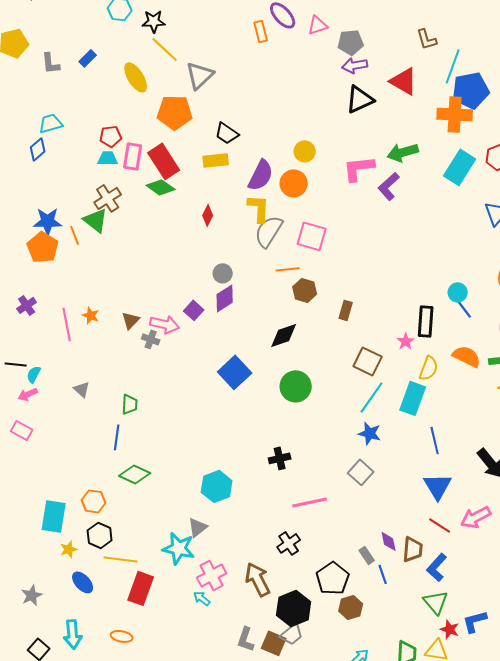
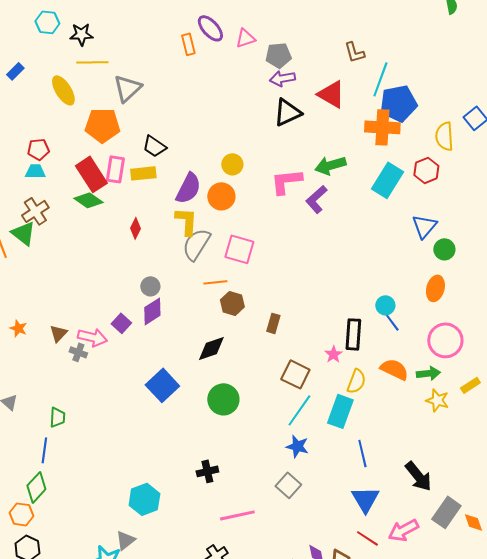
yellow line: (165, 49) -> (92, 62), turned -44
pink rectangle: (133, 156) -> (115, 169), moved
green diamond: (135, 474) -> (36, 487), moved, turned -72

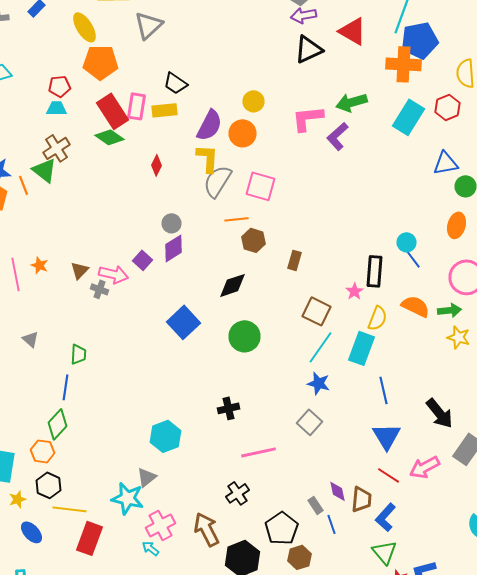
orange pentagon: (102, 125) -> (100, 62), moved
blue triangle: (424, 226) -> (446, 163), turned 40

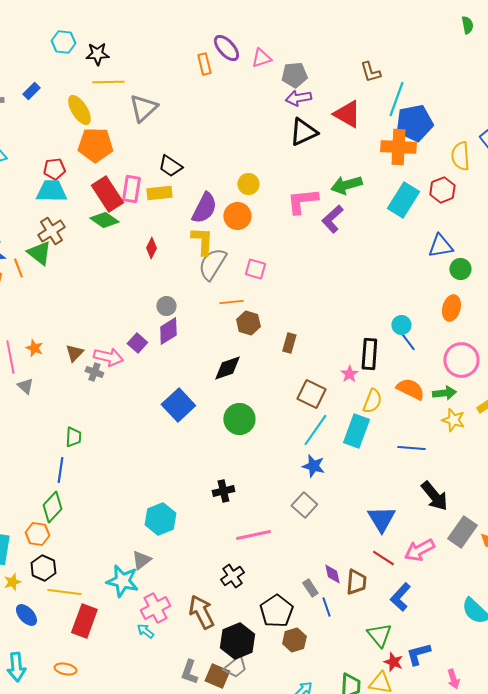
cyan trapezoid: (56, 108) -> (51, 191), size x1.5
pink square: (260, 186) -> (255, 269), size x0.7
gray triangle: (30, 339) -> (25, 386), moved
blue line: (384, 390) -> (411, 448), moved, turned -72
blue L-shape: (386, 517) -> (400, 597), moved

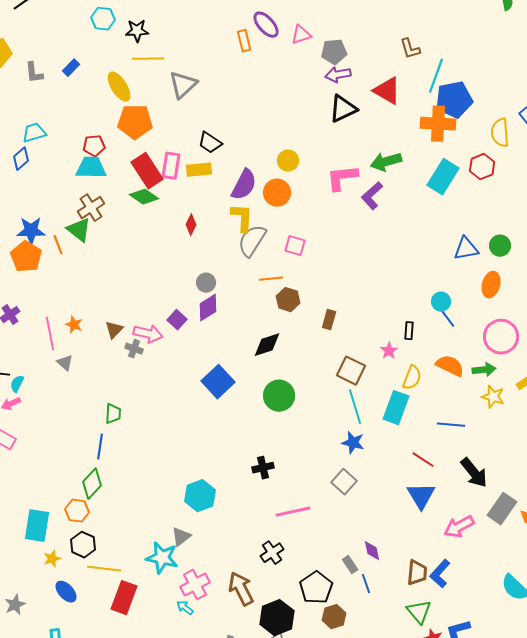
blue triangle: (440, 246) -> (466, 249), moved
black rectangle: (369, 354) -> (409, 331), size x0.6
cyan line: (315, 430) -> (355, 407), turned -52
red line: (383, 558) -> (423, 460), moved
brown trapezoid: (356, 582) -> (417, 573), moved

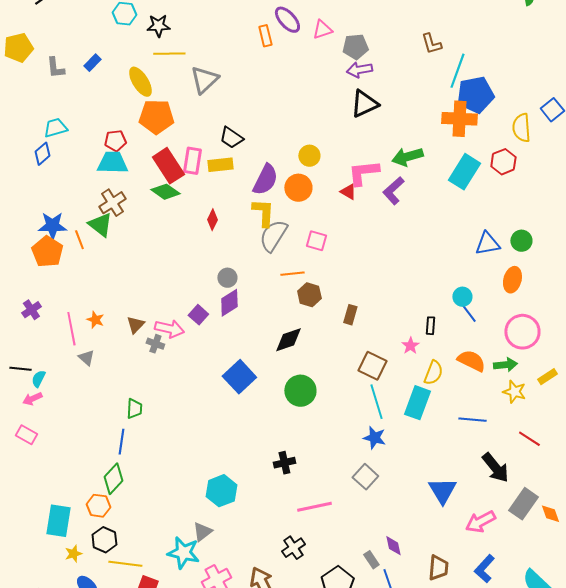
red triangle: (387, 91) -> (348, 192), moved, size x0.6
red line: (423, 460) -> (529, 439), moved
blue L-shape: (440, 574) -> (484, 569), moved

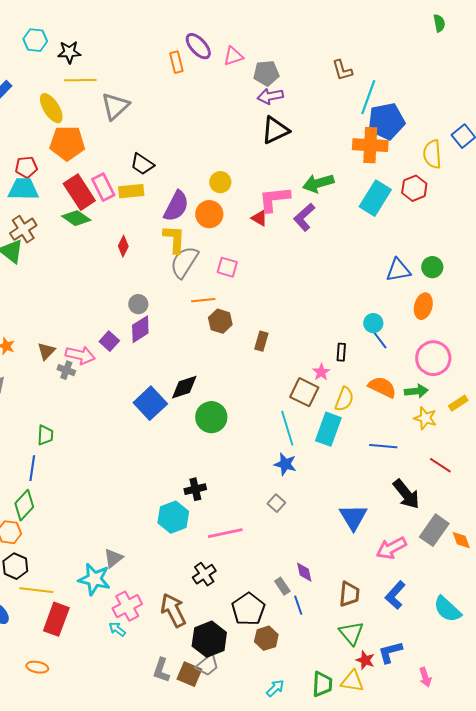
pink rectangle: (192, 161) -> (103, 187), turned -36
black diamond: (288, 340) -> (184, 387), moved
brown square: (372, 366) -> (304, 392), moved
gray square: (365, 477) -> (276, 503), size x0.7
cyan hexagon: (221, 491) -> (173, 517), moved

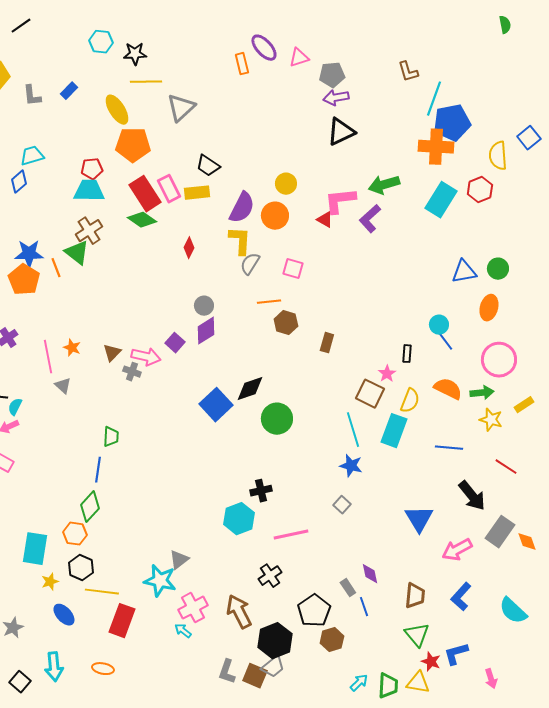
gray semicircle: (184, 262) -> (250, 264), size x0.7
cyan arrow: (275, 688) -> (359, 683), moved

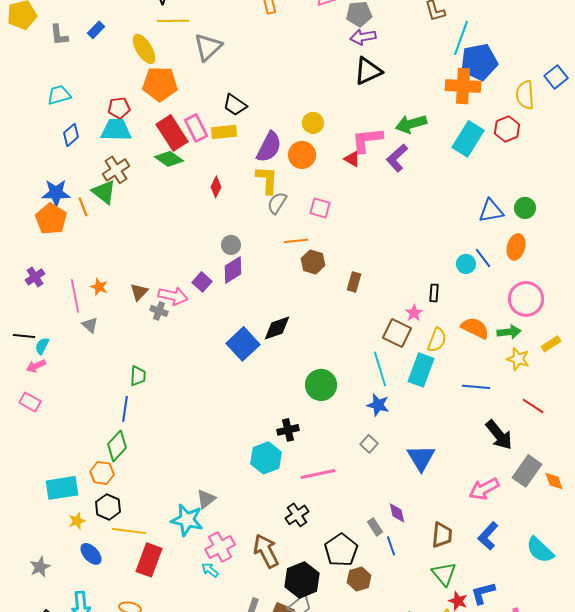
blue diamond: (19, 182) -> (71, 135), moved
blue line: (445, 341) -> (483, 258), moved
green circle: (277, 419) -> (321, 385), moved
blue triangle: (419, 519) -> (421, 458), moved
cyan rectangle: (35, 549) -> (62, 488), turned 72

